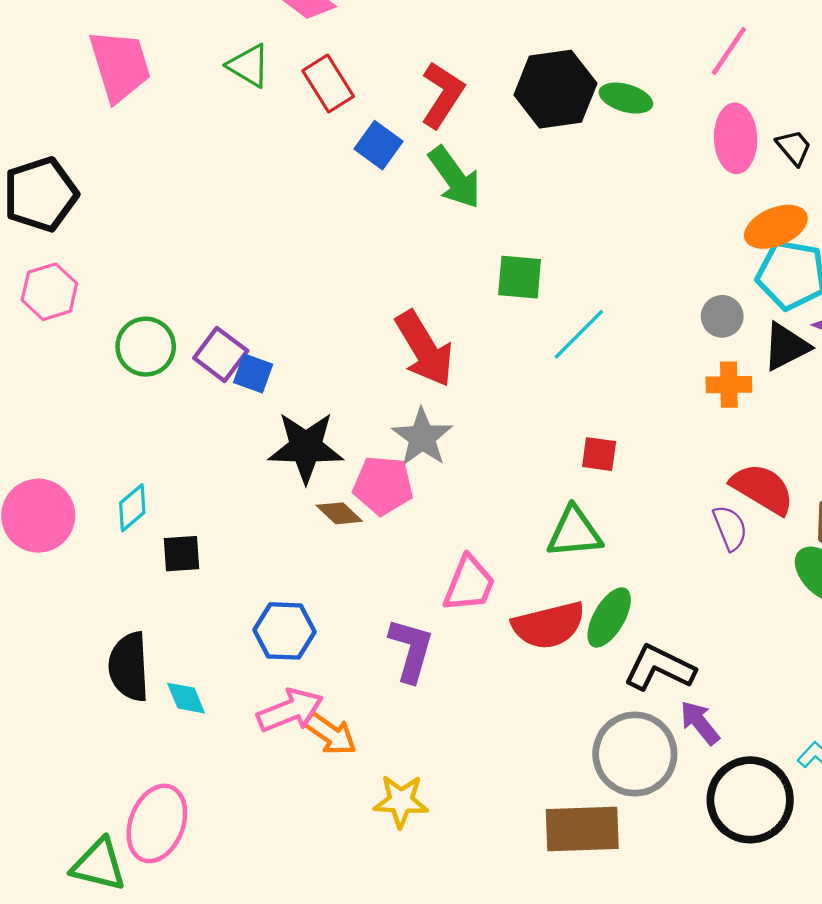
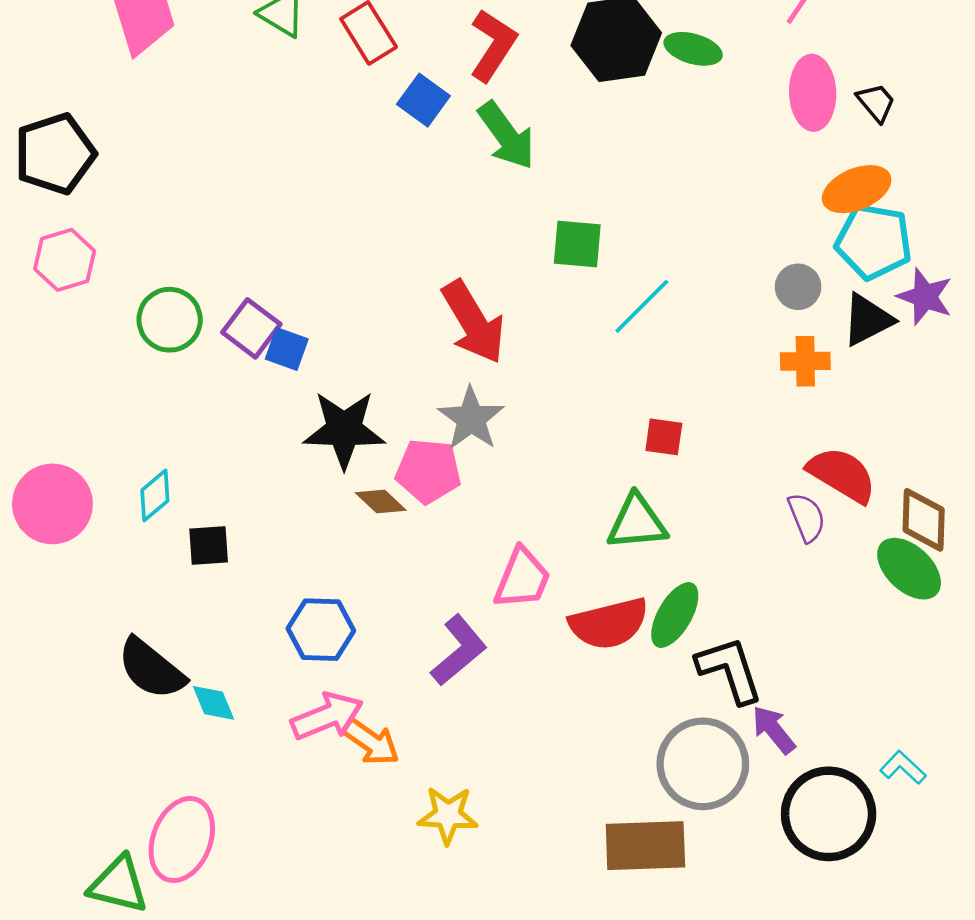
purple L-shape: (411, 650) -> (459, 650), turned 34
black semicircle: (129, 667) -> (151, 669), turned -48
black L-shape: (659, 668) -> (730, 670), turned 46

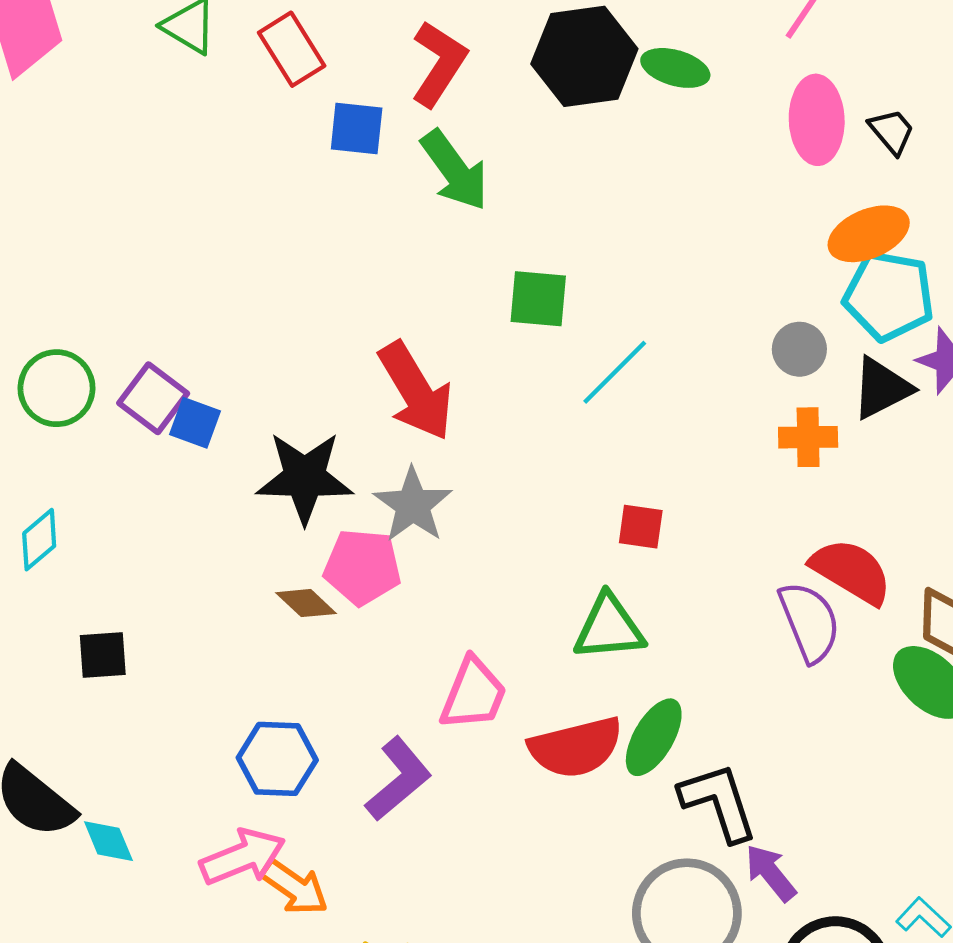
blue square: (423, 100) -> (357, 129), turned -30
black star: (344, 430) -> (305, 478), moved
cyan diamond: (155, 495) -> (39, 540), moved
purple semicircle: (807, 517) -> (809, 622), size x1.4
blue hexagon: (321, 630) -> (277, 759), moved

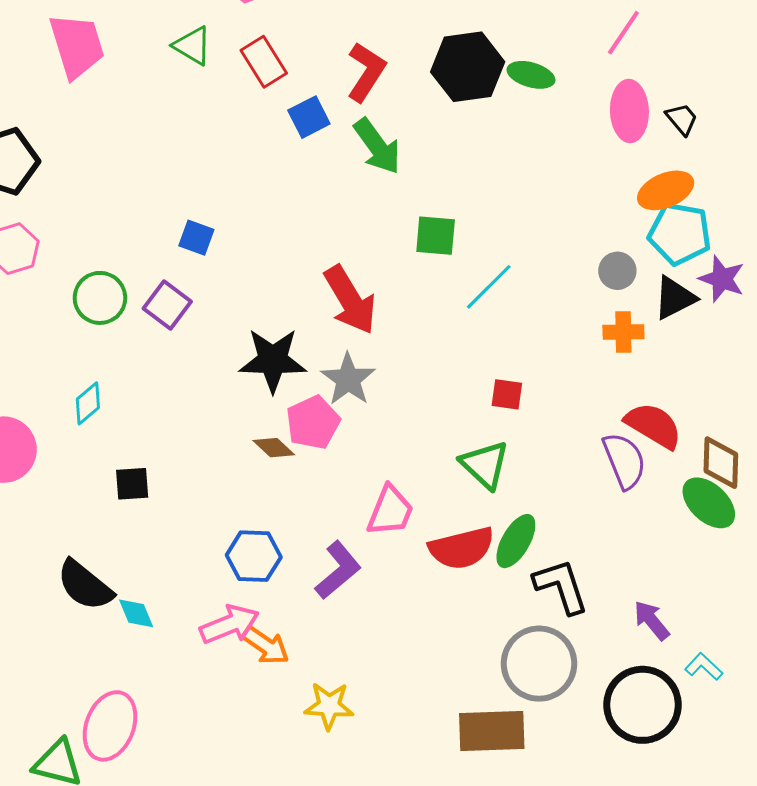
blue square: (357, 129) -> (309, 117), turned -33
blue square: (195, 423) -> (196, 238), moved
pink pentagon: (362, 567) -> (313, 422), turned -30
green triangle: (609, 628) -> (485, 465), turned 48
purple arrow: (771, 873) -> (652, 620), moved

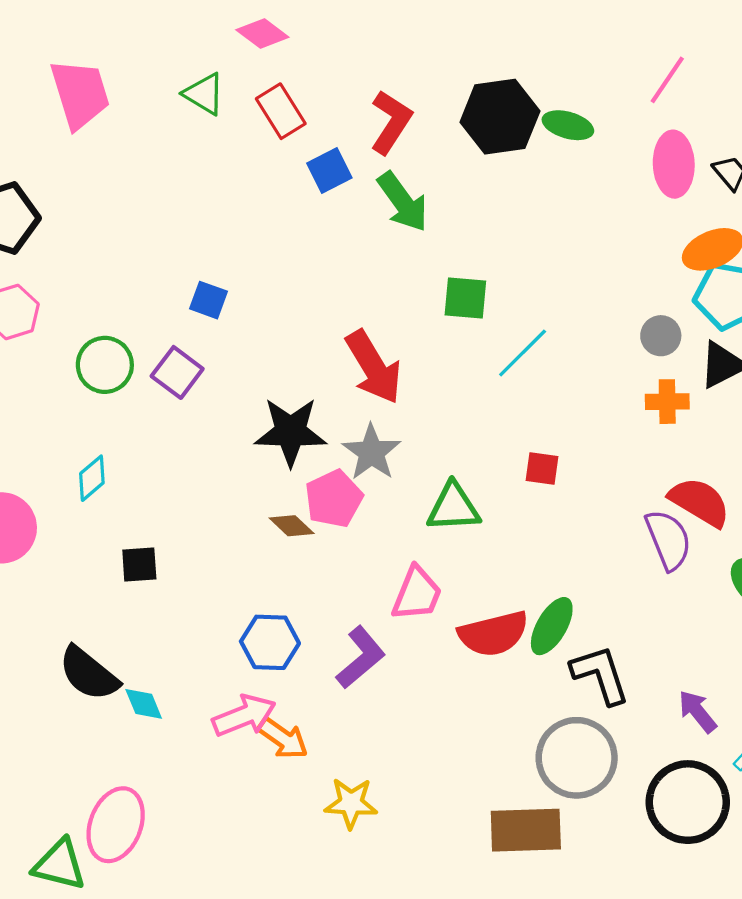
green triangle: (485, 465) -> (454, 507), moved, turned -46

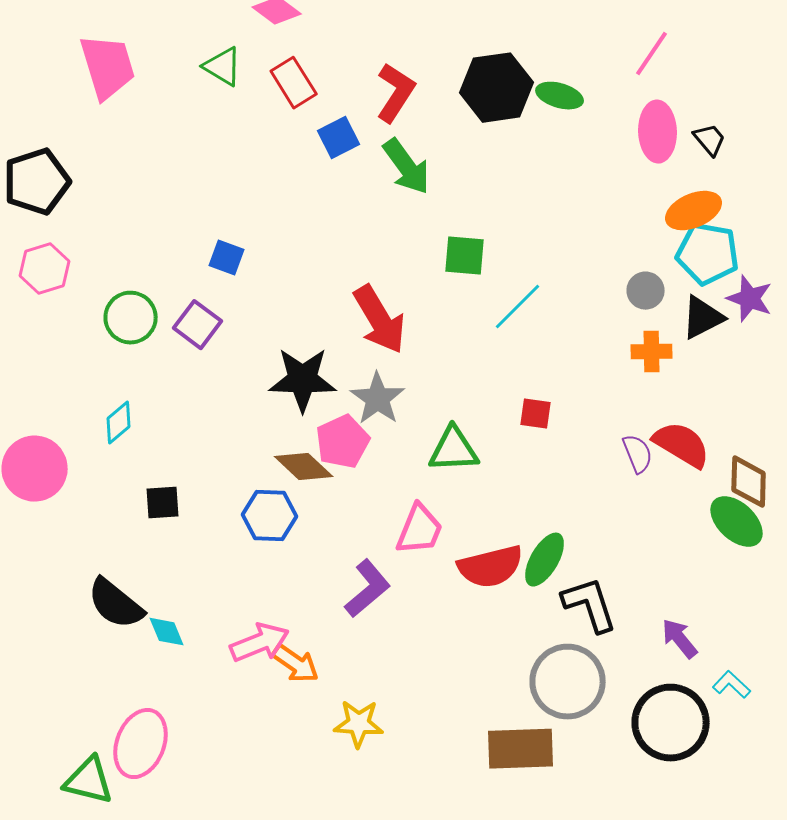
brown diamond: (292, 526) -> (304, 467), size x1.4
purple semicircle: (668, 540) -> (638, 454), moved, size x0.7
blue hexagon: (270, 642) -> (270, 516), moved

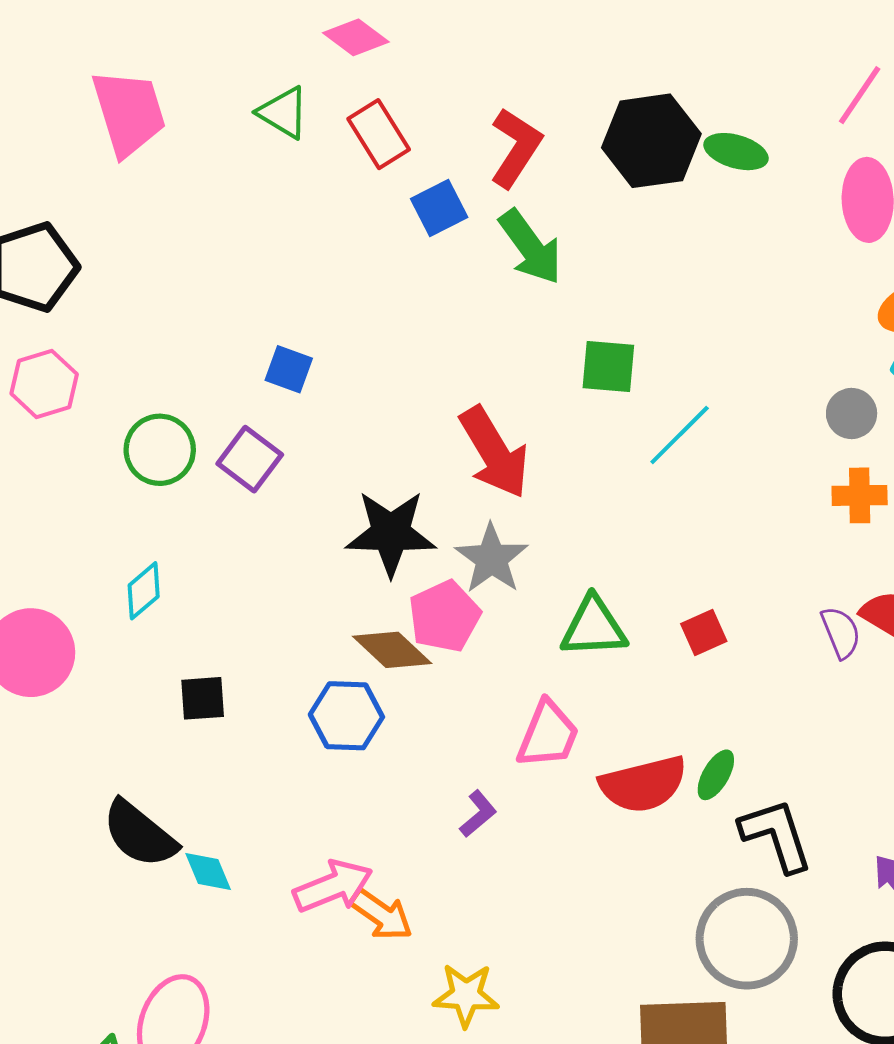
red square: (536, 414) -> (704, 632), moved, turned -32
green ellipse: (545, 560) -> (716, 775), size x0.7
purple L-shape: (368, 589) -> (478, 814), size x0.6

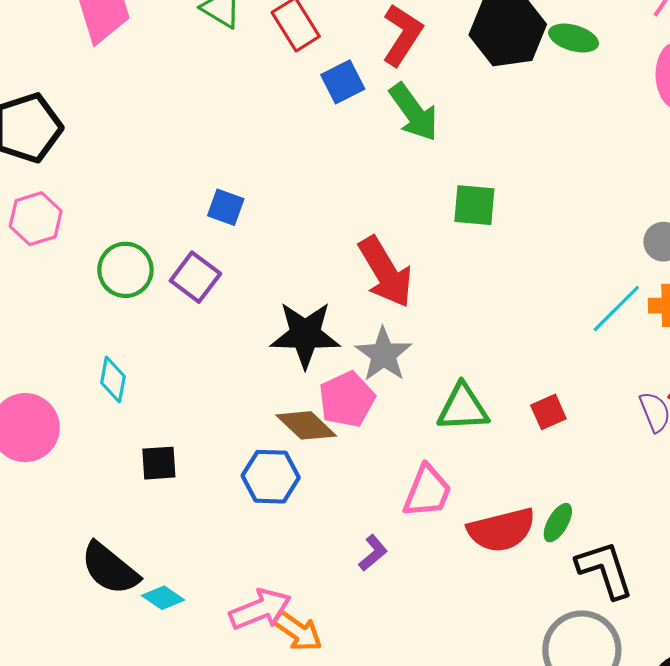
cyan line: (680, 435) -> (616, 309), moved
cyan diamond: (144, 591) -> (113, 380), turned -39
cyan diamond: (208, 872) -> (163, 598), turned -33

